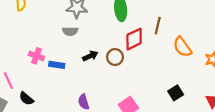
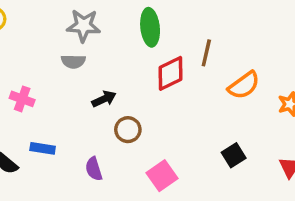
orange semicircle: (182, 47) -> (244, 85), turned -90
brown circle: (115, 57) -> (128, 130), moved
blue rectangle: (57, 65) -> (43, 148), moved

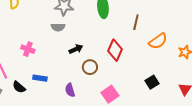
red diamond: (171, 73) -> (115, 50), moved, turned -40

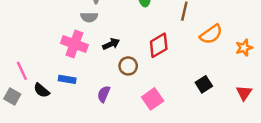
pink cross: (28, 49) -> (74, 44), moved, size x1.5
red diamond: (115, 50) -> (159, 45), turned 35
purple semicircle: (70, 90) -> (104, 94), turned 40

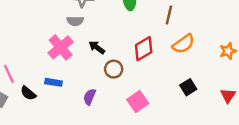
orange semicircle: (211, 34) -> (183, 44), moved
pink cross: (74, 44) -> (61, 47), turned 30
black arrow: (111, 44) -> (97, 47), turned -119

